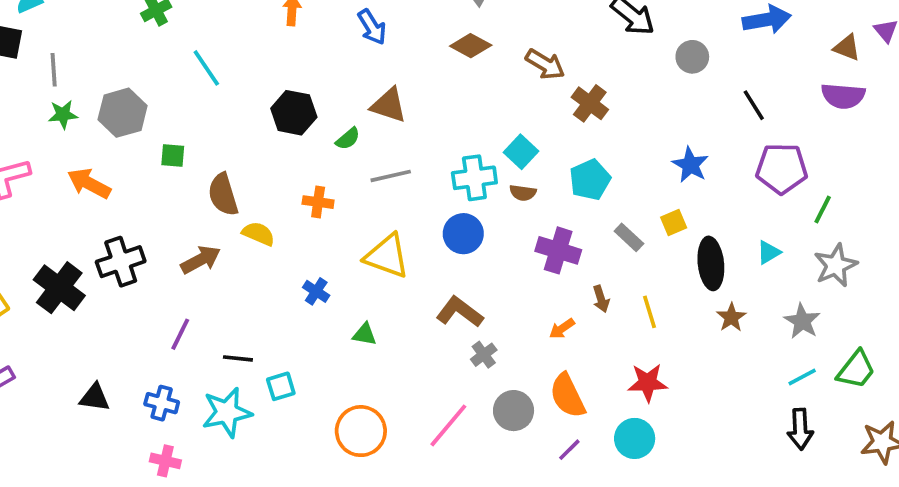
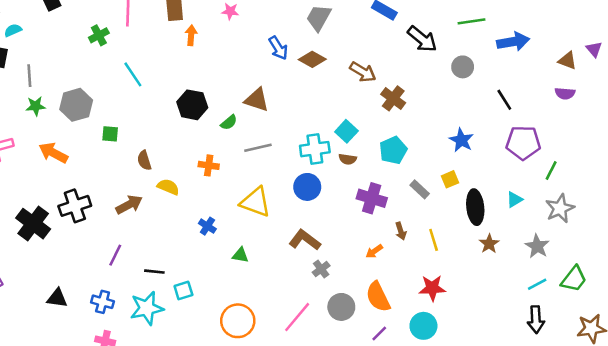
blue arrow: (372, 27) -> (278, 48), moved
purple semicircle: (843, 96) -> (565, 93), size x0.7
brown semicircle: (223, 195) -> (144, 160), size x0.7

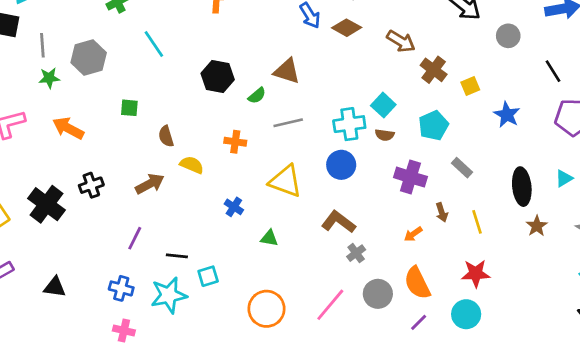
gray hexagon: (76, 105) -> (89, 58), moved
yellow square: (450, 179) -> (470, 86), moved
black cross: (75, 206) -> (91, 185), size x0.7
black triangle: (57, 298) -> (55, 287), moved

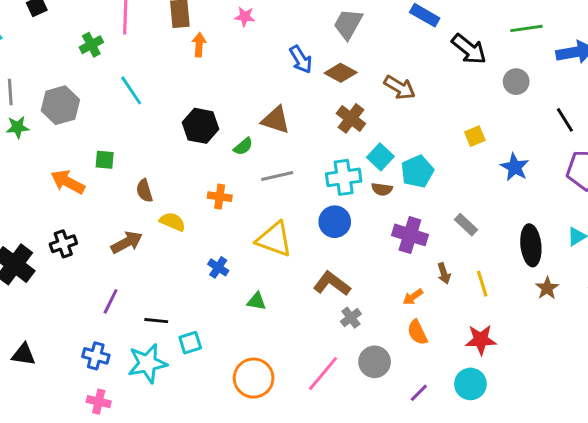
brown cross: (434, 70) -> (351, 118), moved
cyan pentagon: (434, 125) -> (417, 172), moved
orange arrow: (68, 128) -> (68, 182), moved
orange semicircle: (417, 283) -> (417, 332), moved, size x0.7

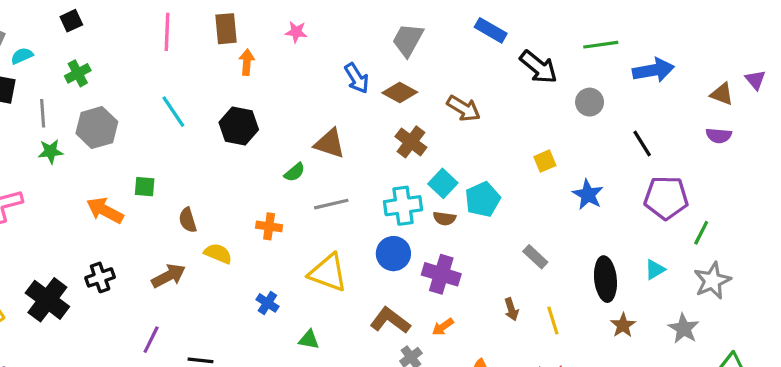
green cross: (91, 45) -> (78, 73), moved
black hexagon: (200, 126) -> (239, 126), moved
purple cross: (410, 235) -> (441, 274), moved
orange arrow: (413, 297) -> (443, 327), moved

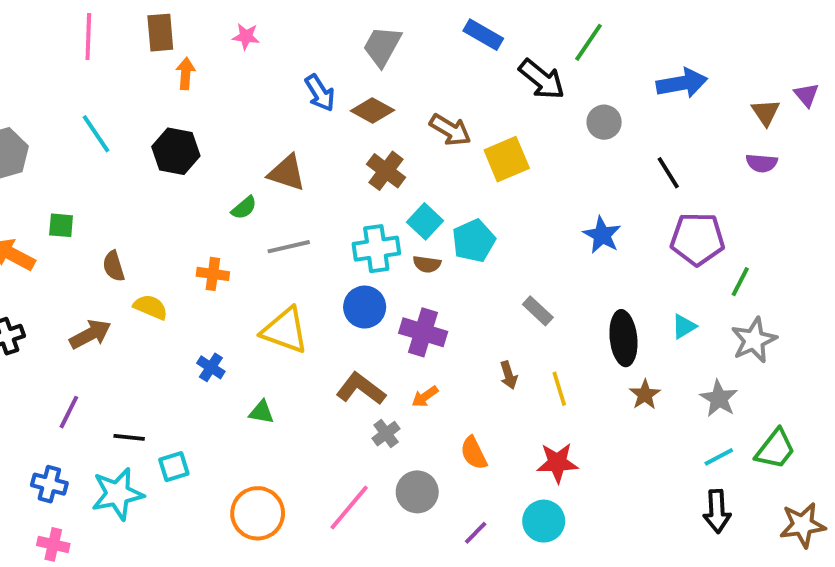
green line: (601, 45) -> (588, 42), moved, turned -48
brown triangle: (722, 94) -> (766, 112), turned 35
yellow square: (545, 161) -> (507, 159), moved, size x1.6

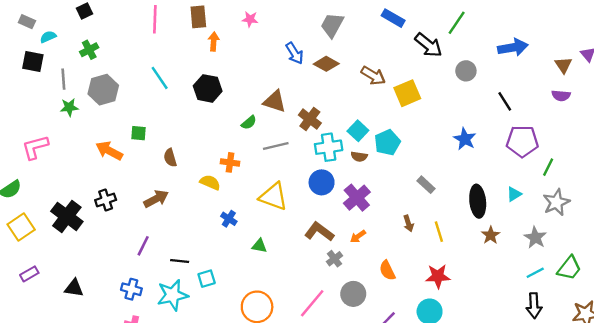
brown cross: (386, 171) -> (310, 119), moved
yellow semicircle: (151, 307) -> (210, 182), moved
purple cross: (423, 332) -> (357, 198), turned 32

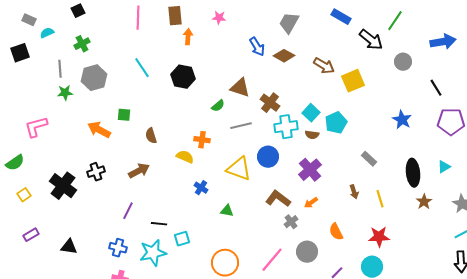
black square: (33, 61) -> (20, 53), moved, turned -30
blue circle: (322, 182) -> (268, 157), moved
yellow square: (21, 227) -> (24, 195), size x0.6

